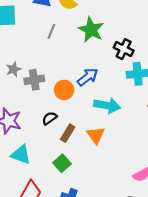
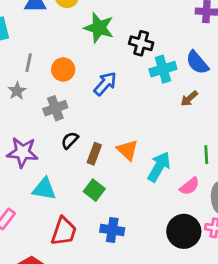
gray line: (51, 31) -> (29, 63), moved
gray cross: (34, 80) -> (55, 108), moved
orange circle: (64, 90) -> (63, 70), moved
cyan arrow: (107, 106) -> (159, 167), moved, turned -60

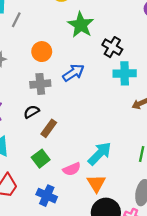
gray line: (29, 63) -> (16, 20), moved
gray cross: (55, 108) -> (40, 84), moved
orange triangle: (127, 150) -> (96, 183), moved
pink semicircle: (190, 186) -> (72, 169), moved

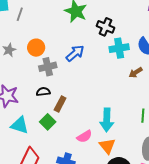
orange circle: (42, 52) -> (36, 48), moved
black semicircle: (31, 112) -> (43, 92), turned 32
cyan arrow: (100, 154) -> (107, 120), turned 145
green square: (41, 159) -> (48, 122), moved

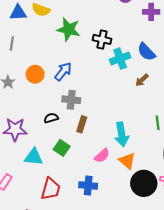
blue arrow: (75, 53) -> (63, 72), moved
gray cross: (48, 67) -> (71, 100), moved, turned 30
brown rectangle: (60, 104) -> (82, 124), moved

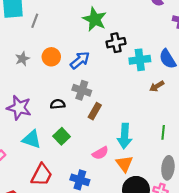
black cross: (102, 39) -> (116, 43), moved, turned -36
brown rectangle: (82, 124) -> (95, 111), moved

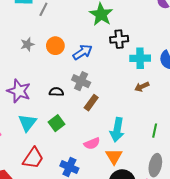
brown arrow: (157, 86) -> (142, 87), moved
cyan triangle: (32, 139) -> (27, 123), turned 42

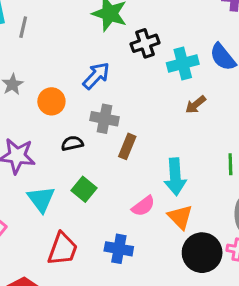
orange circle: (55, 46) -> (51, 101), moved

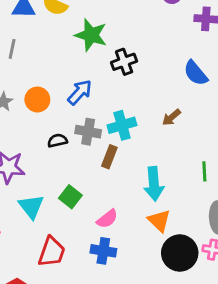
cyan cross: (183, 64) -> (122, 125), moved
orange circle: (51, 101) -> (37, 100), moved
black semicircle: (72, 143) -> (57, 141), moved
pink semicircle: (143, 206) -> (107, 219), moved

